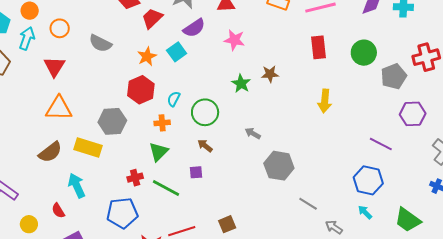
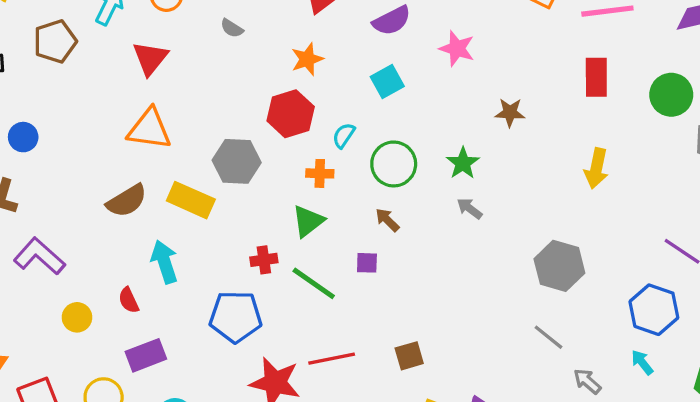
gray semicircle: (100, 43) -> (232, 28), size x0.6
cyan square: (177, 52) -> (387, 82), moved
green star: (241, 83) -> (463, 163), moved
gray hexagon: (279, 166) -> (559, 266), moved

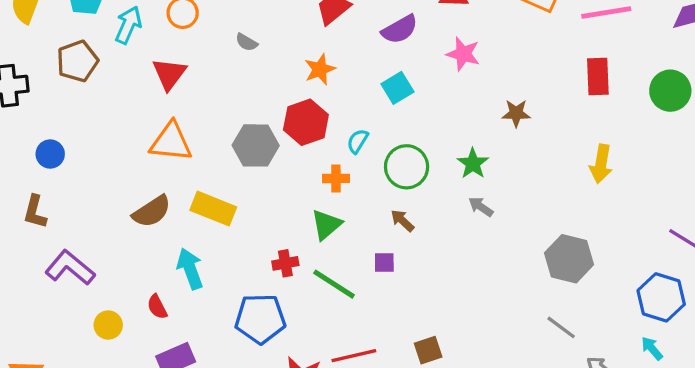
gray hexagon: (237, 161) -> (256, 145), moved

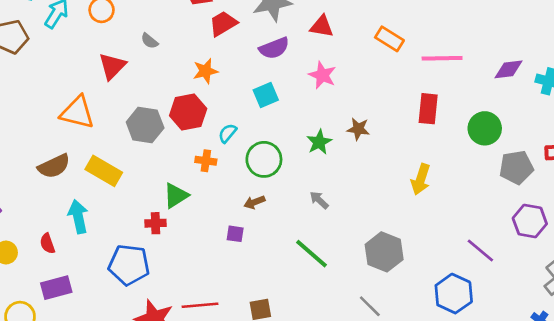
red triangle: (169, 74) -> (112, 66), moved
green star: (473, 164) -> (319, 142), moved
brown arrow: (402, 221) -> (254, 202), turned -72
green triangle: (326, 225) -> (176, 196), moved
green line: (334, 284) -> (312, 254), moved

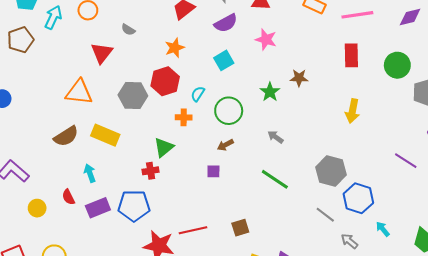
cyan arrow: (78, 217) -> (90, 173), size x0.7
purple rectangle: (56, 288) -> (98, 208), moved
blue hexagon: (454, 294) -> (358, 198), moved

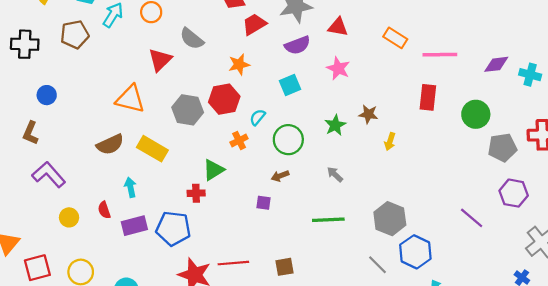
gray semicircle: (128, 30) -> (192, 39), size x1.6
yellow arrow: (352, 111) -> (390, 142), moved, size x0.7
orange cross: (184, 117) -> (239, 140), turned -35
green line: (275, 179) -> (328, 220), turned -44

